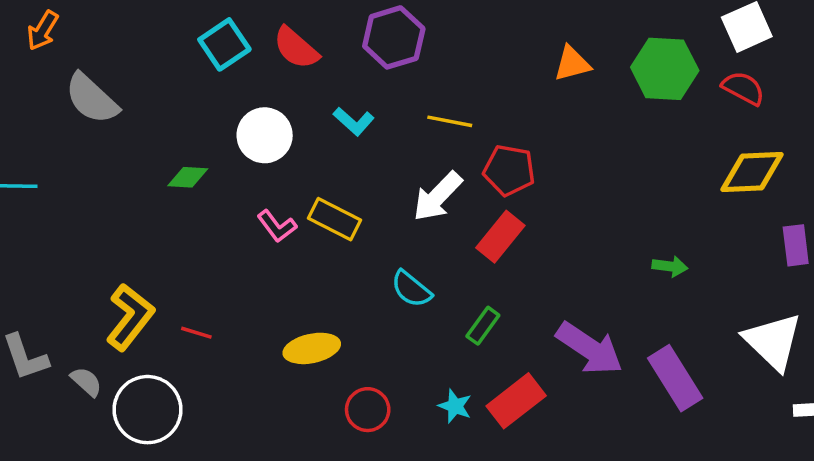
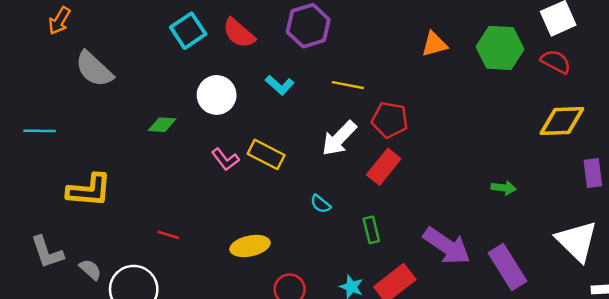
cyan semicircle: (411, 289) -> (321, 204), size x0.7
yellow L-shape: (130, 317) -> (89, 190), moved, turned 57
green rectangle: (483, 326) -> (371, 230), turned -50

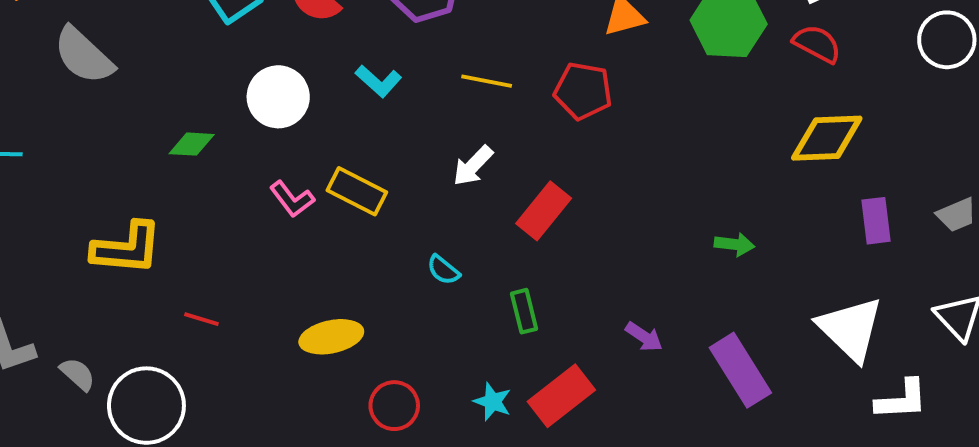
red pentagon: (390, 120) -> (583, 91), moved
white arrow: (339, 138) -> (473, 166), size x0.7
yellow L-shape: (89, 190) -> (127, 248), moved
purple arrow: (447, 246) -> (644, 337), size x0.5

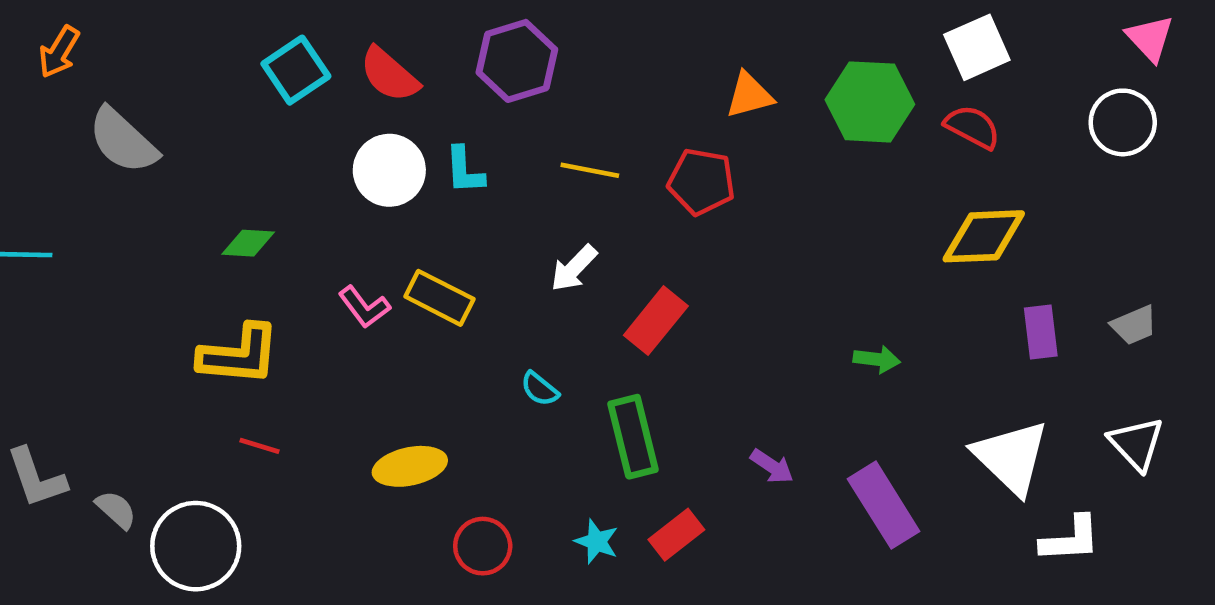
cyan L-shape: (378, 81) -> (464, 170), turned 45
white circle: (278, 97) -> (389, 170), moved
yellow L-shape: (127, 248) -> (239, 355), moved
green rectangle: (524, 311) -> (633, 437), size x1.6
red rectangle: (561, 396) -> (676, 535), size x0.7

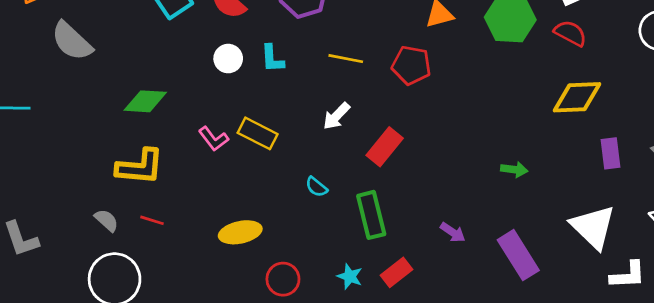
white circle: (389, 170) -> (228, 59), size x0.7
green diamond: (248, 243) -> (145, 101), size x1.4
gray semicircle: (116, 510) -> (107, 220), moved

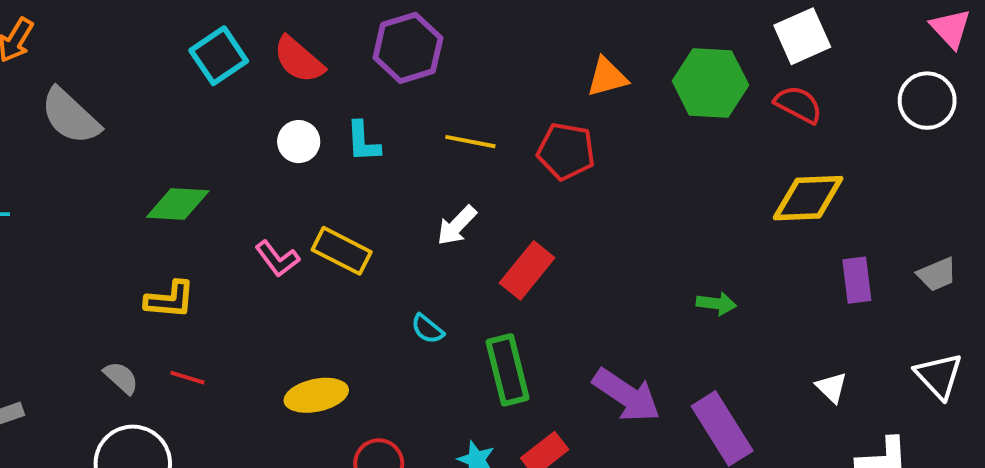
yellow L-shape: (140, 167) -> (170, 300), size x0.7
white triangle: (593, 227) -> (831, 387), size x0.5
purple arrow: (453, 232) -> (627, 395), size x1.8

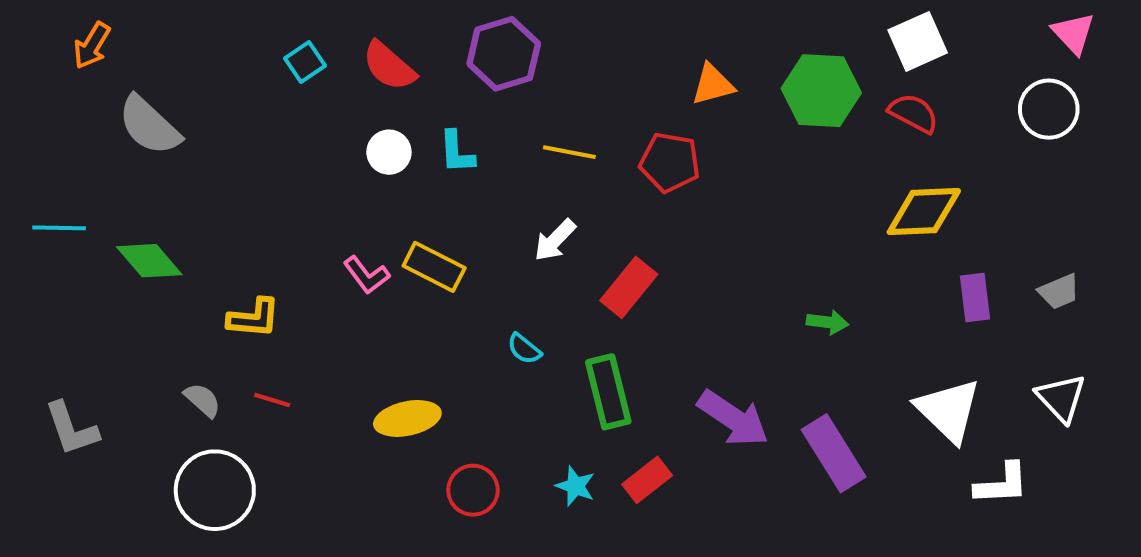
cyan square: (219, 56) -> (305, 62), size x0.7
green diamond: (178, 204) -> (149, 261), moved, turned 46
white triangle: (831, 387) -> (948, 410), size x2.0

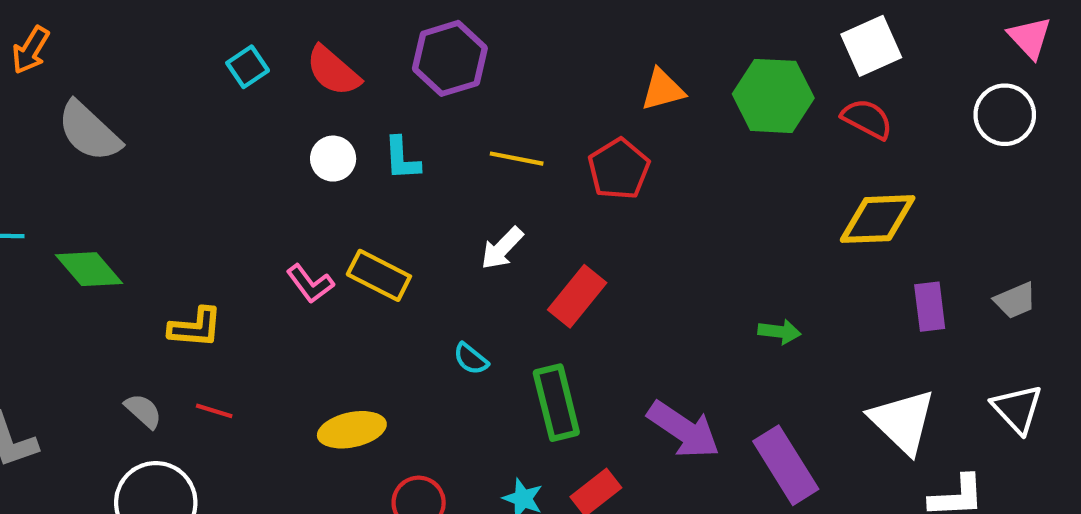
red pentagon: (670, 162) -> (619, 169), turned 30

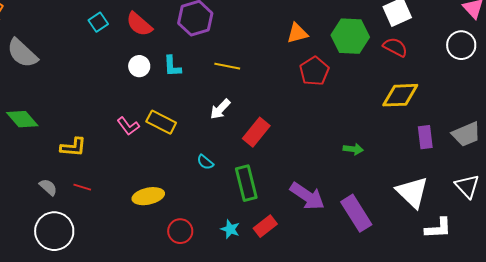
red pentagon: (619, 169) -> (314, 71), moved
gray trapezoid: (1015, 300) -> (466, 134), size x1.4

